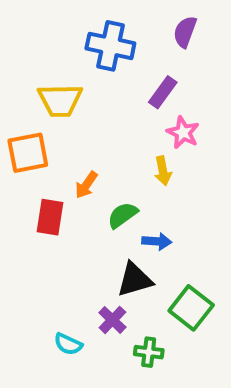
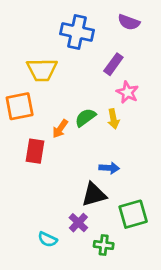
purple semicircle: (185, 32) -> (129, 22), turned -90
green semicircle: (123, 215) -> (85, 117), moved
green square: (191, 308) -> (133, 214), turned 36

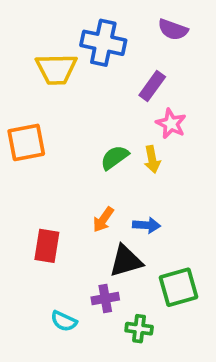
yellow trapezoid: (42, 70) -> (56, 69), moved
orange arrow: (60, 129) -> (103, 220), moved
red rectangle: (35, 151) -> (47, 246), moved
purple cross: (78, 223) -> (105, 299), turned 36

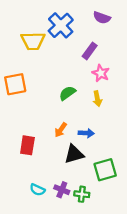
blue cross: (103, 43) -> (61, 25), turned 35
yellow arrow: (152, 159) -> (97, 99), moved
purple cross: (105, 299) -> (62, 190), moved, turned 32

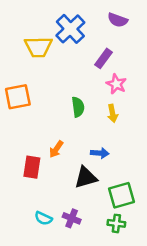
green semicircle: (67, 93) -> (78, 107), turned 119
orange arrow: (61, 130) -> (56, 149), moved
green cross: (82, 194) -> (116, 223), moved

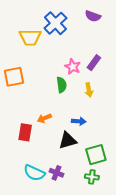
purple rectangle: (104, 58) -> (94, 63), moved
pink star: (116, 84) -> (73, 67), moved
orange arrow: (56, 149) -> (44, 118), turned 32
cyan semicircle: (43, 218) -> (34, 173), size x1.5

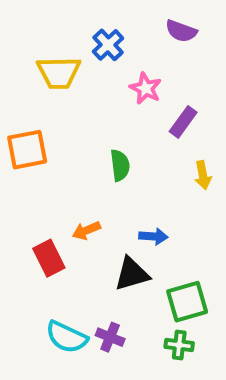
blue cross: (55, 23) -> (108, 45), size x0.7
pink star: (73, 67) -> (146, 88), moved
yellow arrow: (89, 90) -> (203, 175), moved
red rectangle: (25, 132) -> (49, 258), turned -36

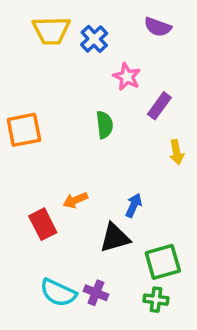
yellow trapezoid: (59, 73) -> (51, 30), moved
green semicircle: (120, 165) -> (105, 125), moved
blue arrow: (153, 236) -> (134, 205), turned -70

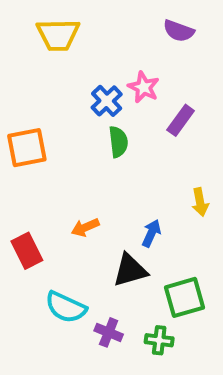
blue cross: (94, 39) -> (107, 101), moved
yellow arrow: (177, 152) -> (200, 202), moved
red rectangle: (43, 224) -> (27, 251), moved
cyan semicircle: (58, 293) -> (66, 307), moved
green cross: (156, 300) -> (159, 340), moved

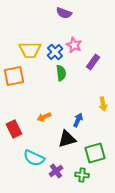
purple semicircle: (179, 31) -> (64, 13), moved
yellow trapezoid: (58, 35) -> (30, 50), moved
purple cross: (109, 332) -> (56, 171), turned 32

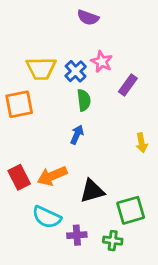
orange arrow: (44, 117) -> (52, 176), moved, size x1.5
blue arrow: (78, 120) -> (77, 135), moved
purple cross: (56, 171) -> (77, 235), turned 32

